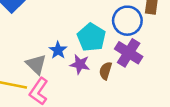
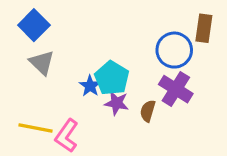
cyan pentagon: (91, 37) -> (112, 78), moved
gray triangle: (36, 64) -> (42, 63), moved

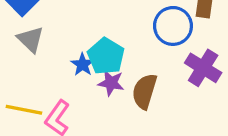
purple cross: (176, 89) -> (203, 68), moved
brown semicircle: (148, 111) -> (144, 91), size x1.5

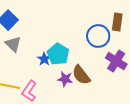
purple star: (111, 83) -> (65, 79), moved
brown semicircle: (144, 91) -> (81, 75), turned -55

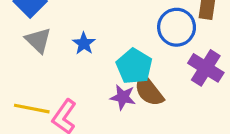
cyan pentagon: (58, 54) -> (134, 66), moved
blue star: (44, 59) -> (84, 43), moved

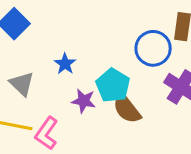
gray triangle: (38, 40) -> (22, 84), moved
purple star: (123, 97) -> (84, 101), moved

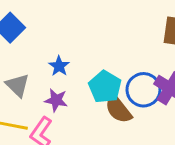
blue circle: (153, 48) -> (143, 90), moved
purple star: (84, 101) -> (56, 100), moved

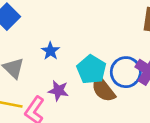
purple star: (56, 100) -> (58, 91), moved

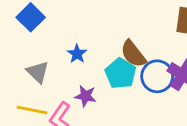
brown semicircle: (103, 89) -> (133, 54), moved

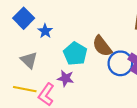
blue star: (77, 54) -> (45, 31), moved
cyan pentagon: (121, 74) -> (75, 54), moved

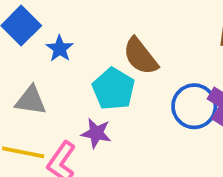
brown semicircle: (102, 46) -> (140, 56), moved
gray triangle: (29, 60) -> (31, 100), turned -36

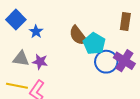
cyan pentagon: (113, 89) -> (94, 44), moved
purple star: (96, 133) -> (40, 62), moved

